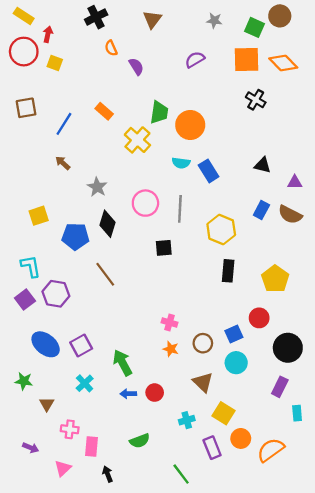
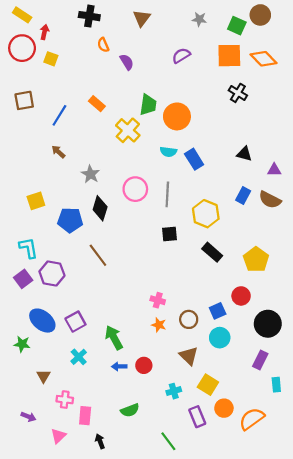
black cross: (96, 17) -> (89, 16), turned 36
black square: (164, 248) -> (169, 234), moved
black rectangle: (228, 271) -> (212, 252), turned -54
green star: (24, 381) -> (22, 344), moved

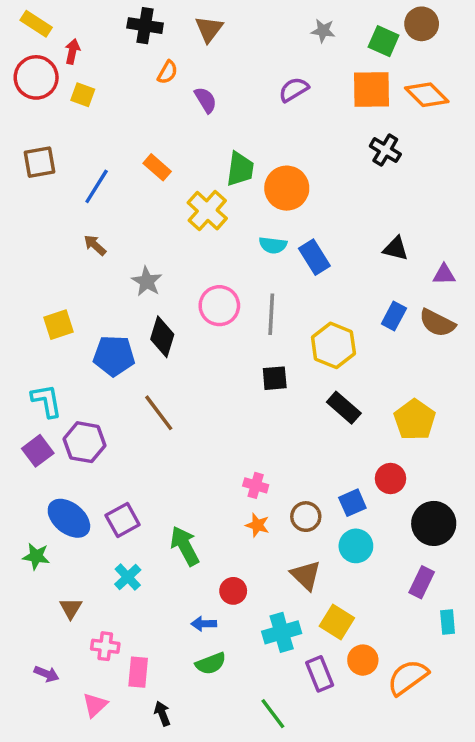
brown triangle: (142, 18) -> (209, 29), moved
orange semicircle: (103, 45) -> (167, 72), turned -128
blue arrow: (119, 366) -> (204, 624), moved
cyan cross: (174, 391) -> (282, 632), size x1.5

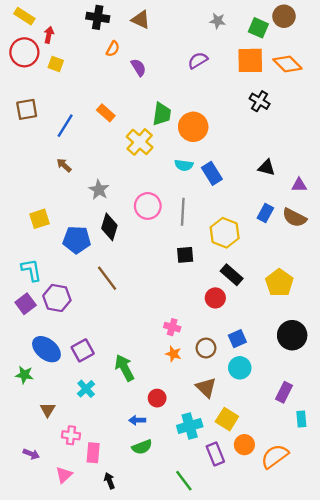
brown triangle: (209, 29) -> (141, 20), turned -42
red circle: (390, 479) -> (215, 298), moved
black circle: (434, 523) -> (292, 335), moved

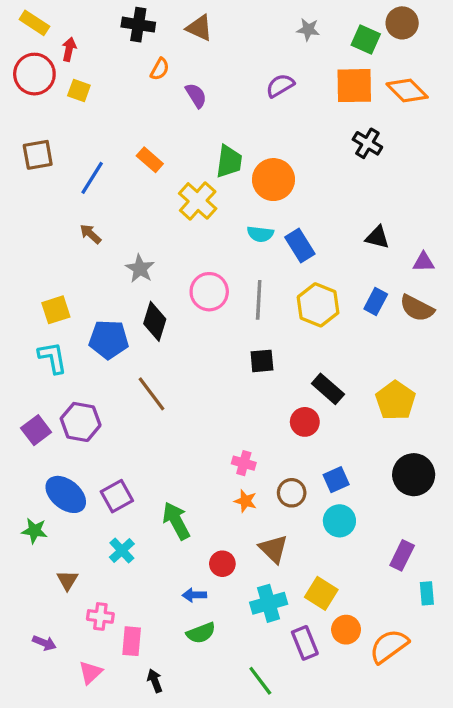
yellow hexagon: (225, 233) -> (318, 305), moved
cyan L-shape: (31, 270) -> (53, 358), moved
brown triangle: (206, 388) -> (273, 549), moved

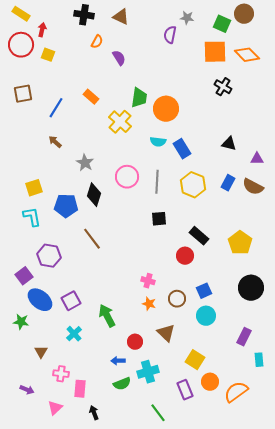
purple semicircle: (280, 86) -> (170, 35), moved, turned -48
purple square: (36, 430) -> (24, 276), moved
cyan cross: (269, 603) -> (148, 372), moved

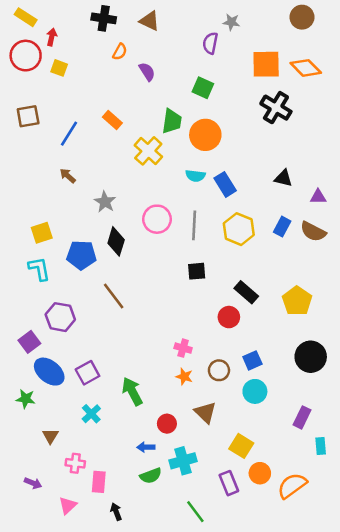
green square: (222, 24) -> (203, 88), moved
black cross: (223, 87) -> (276, 108), size x1.4

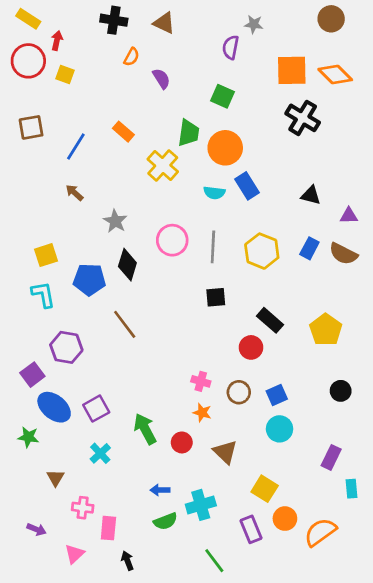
blue rectangle: (225, 184) -> (247, 186), moved
black circle: (311, 357) -> (341, 391), size x0.6
brown circle: (219, 370) -> (239, 392), moved
red circle: (167, 424) -> (182, 442), moved

